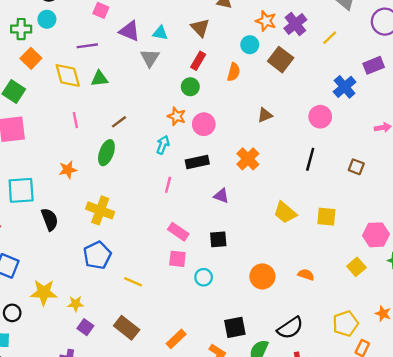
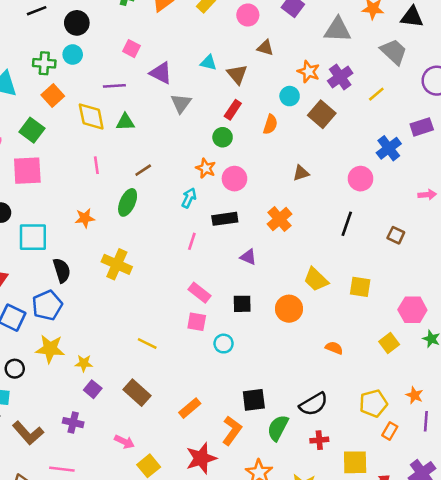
cyan triangle: (160, 33) -> (208, 63), moved
blue pentagon: (97, 255) -> (47, 305), moved
orange circle: (262, 276) -> (289, 309), moved

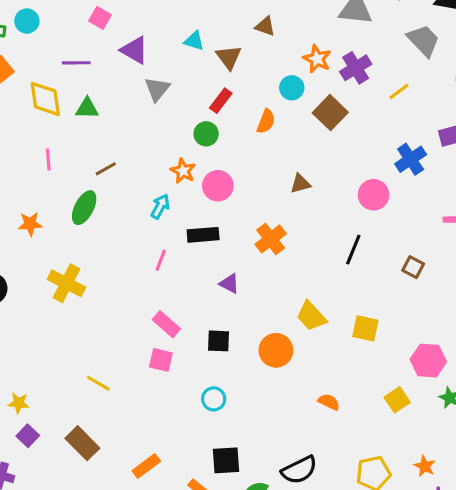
cyan circle: (224, 344) -> (214, 399), moved

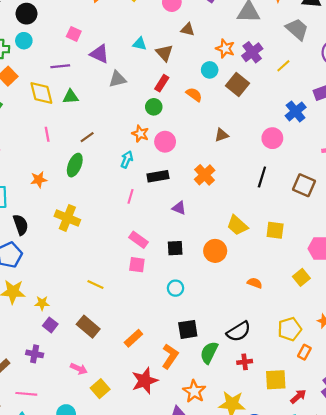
gray triangle: (157, 89) -> (117, 79), turned 42
orange semicircle: (266, 121) -> (194, 95), turned -70
brown square: (413, 267) -> (304, 185), size x1.5

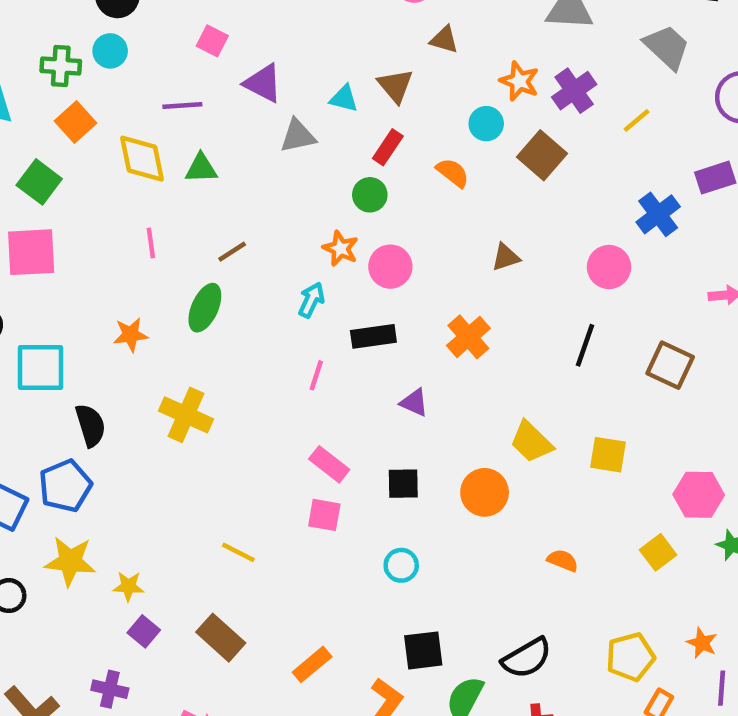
cyan triangle: (140, 44) -> (344, 98), moved

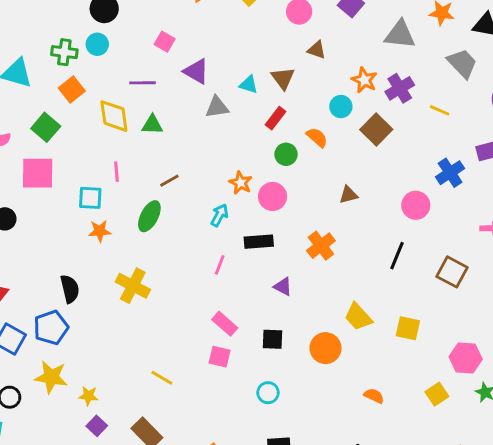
yellow line: (637, 120) -> (440, 110), turned 60
green circle: (370, 195) -> (286, 154), moved
cyan square: (41, 368) -> (90, 198), moved, size x0.7

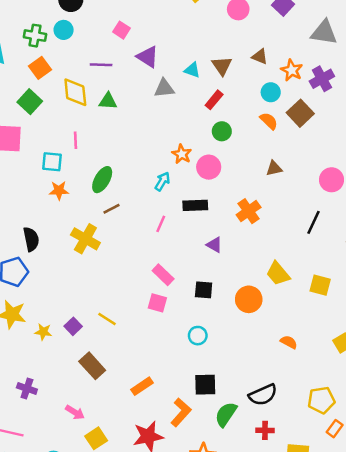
brown triangle: (317, 50) -> (260, 57), moved
green square: (46, 127) -> (30, 102), moved
orange semicircle: (317, 137) -> (269, 121), moved
brown line: (169, 181) -> (111, 209), moved
purple square: (97, 426) -> (73, 326), moved

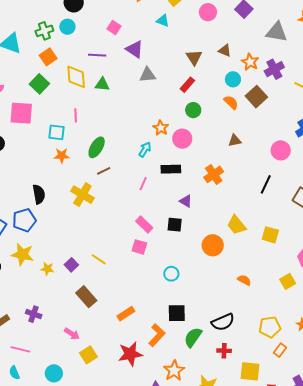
green cross: (35, 36) -> (44, 31), turned -30
cyan triangle: (192, 70) -> (163, 21), moved
black square: (204, 290) -> (175, 225), moved

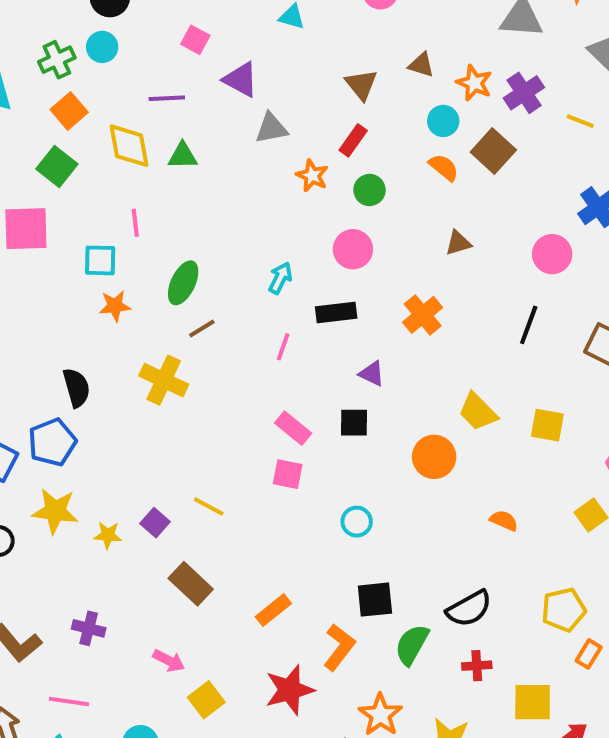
orange star: (161, 128) -> (312, 176), moved

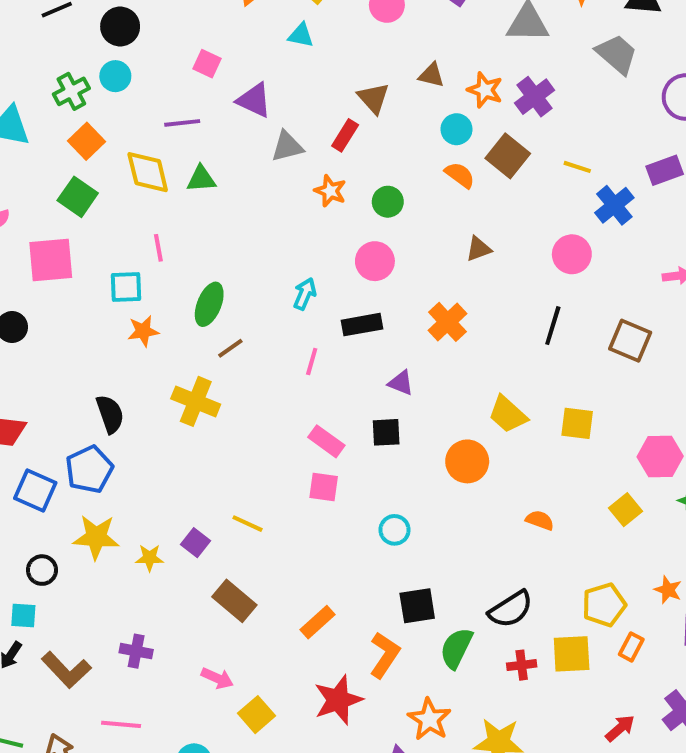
yellow line: (580, 121) -> (577, 167), moved
red rectangle: (353, 140) -> (345, 135), moved
yellow square: (533, 702) -> (572, 654), moved

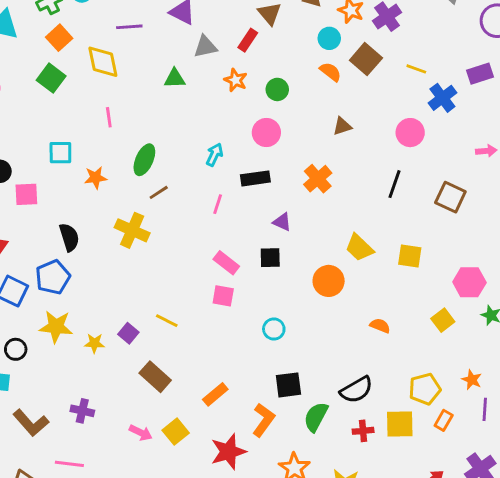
green triangle: (201, 179) -> (175, 78), moved
pink square: (51, 260) -> (26, 194), moved, size x0.7
cyan square: (126, 287) -> (60, 153), moved
yellow square: (256, 715) -> (176, 432), moved

